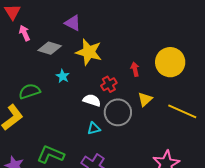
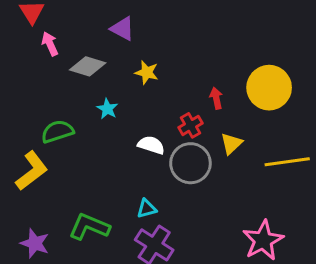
yellow star: (89, 52) -> (147, 72), size x0.6
red cross: (109, 84) -> (190, 125), moved
yellow line: (182, 111) -> (287, 162), turned -32
cyan triangle: (94, 128) -> (147, 209), moved

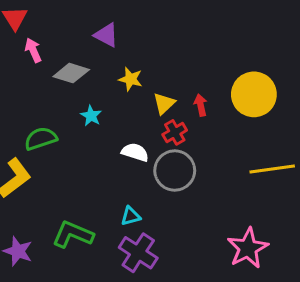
yellow triangle: (231, 144) -> (164, 104), moved

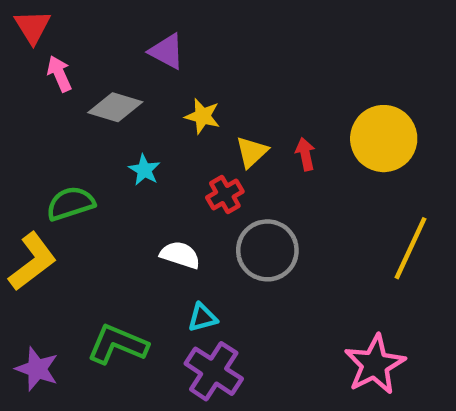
red cross: (175, 132) -> (225, 194), moved
white semicircle: (135, 152) -> (180, 255), moved
yellow line: (272, 169) -> (411, 248), turned -57

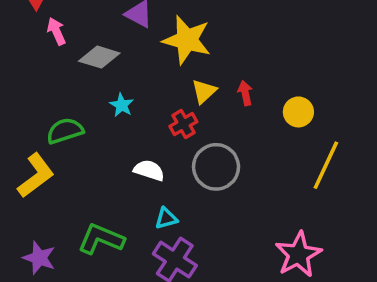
yellow star: (203, 116) -> (187, 40), moved, size x1.8
yellow circle: (384, 139) -> (298, 112), moved, size x0.6

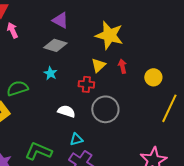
yellow star: (187, 40) -> (109, 35), moved
gray diamond: (99, 57) -> (55, 45), moved
red cross: (183, 124) -> (86, 84), turned 35

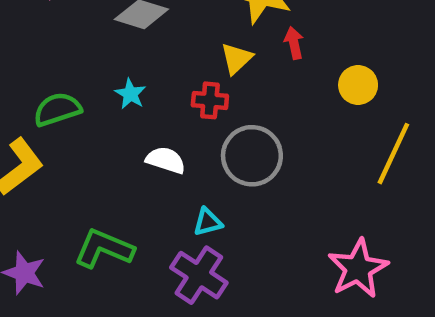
red arrow: (122, 66) -> (294, 43), moved
cyan star: (50, 73) -> (130, 94), moved
cyan triangle: (76, 139) -> (208, 222), moved

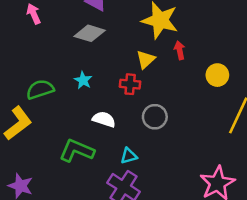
gray circle: (252, 156) -> (155, 117), size x0.7
green L-shape: (104, 249) -> (77, 151), moved

